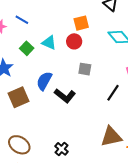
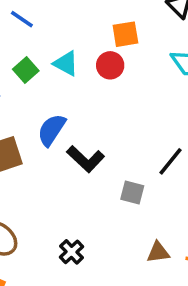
gray square: (85, 69) -> (132, 192), moved
brown triangle: (111, 137) -> (158, 252), moved, size x0.6

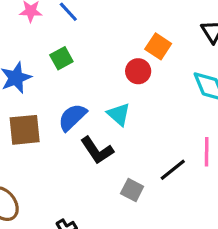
orange square: (125, 34) -> (158, 46), turned 30
cyan triangle: (66, 63) -> (119, 114), moved

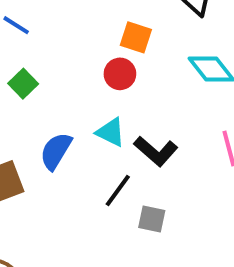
black L-shape: (97, 150) -> (156, 151), moved
black line: (173, 170) -> (118, 190), moved

